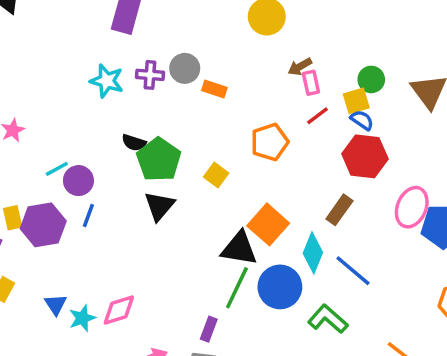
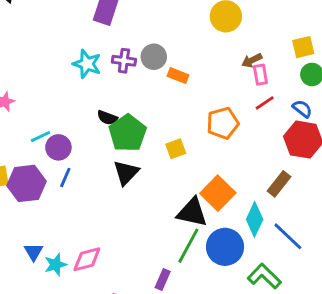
yellow square: (356, 101) -> (303, 47), moved
yellow square: (216, 175) -> (176, 149), turned 30

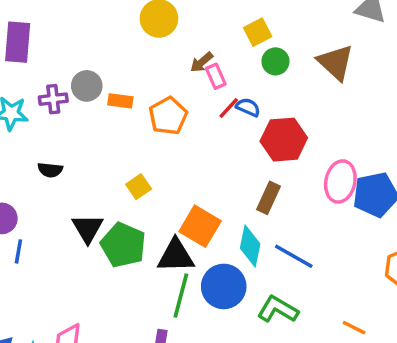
blue semicircle: (302, 109) -> (248, 107), moved
orange pentagon: (223, 123) -> (168, 116), moved
green pentagon: (128, 133) -> (123, 245), moved

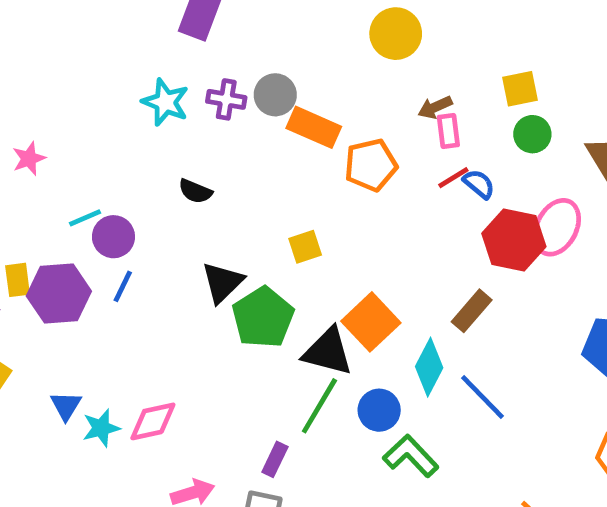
orange rectangle: (120, 101) -> (314, 127), size x1.5
pink ellipse: (340, 182) -> (557, 227), moved
blue circle: (224, 286) -> (379, 410), size x0.7
green L-shape: (278, 309) -> (411, 456), moved

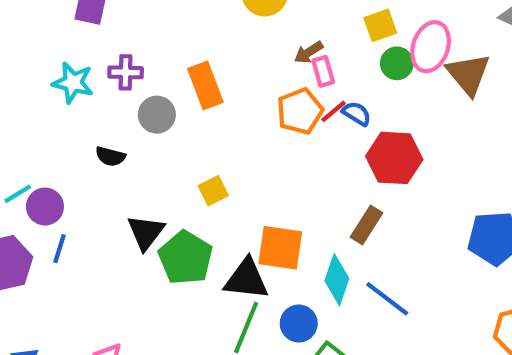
gray circle: (275, 95) -> (157, 115), moved
orange rectangle: (314, 127) -> (205, 85), turned 54
orange pentagon: (371, 165) -> (300, 111), moved
pink ellipse: (557, 227) -> (431, 47), moved
orange square: (371, 322) -> (280, 248), turned -30

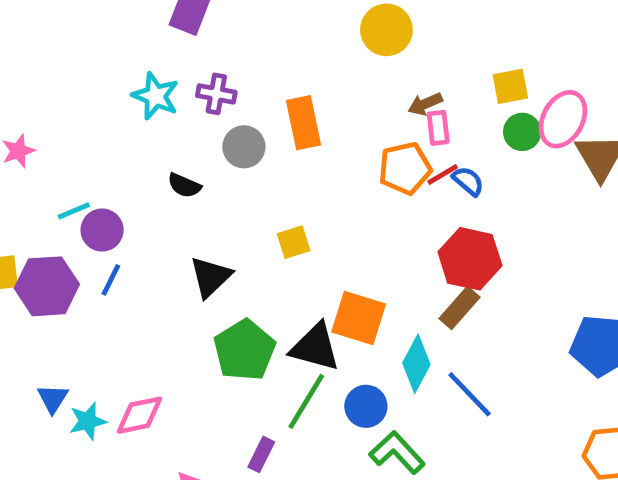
red hexagon: (394, 158) -> (470, 259), moved
green pentagon: (186, 258) -> (244, 350), moved

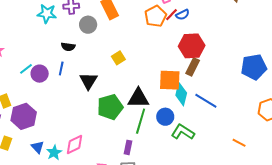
blue semicircle: (468, 181) -> (183, 15), turned 128
blue line: (111, 280) -> (61, 68), moved
purple hexagon: (47, 286) -> (24, 116), moved
orange square: (359, 318) -> (170, 80), moved
green pentagon: (244, 350) -> (110, 107), turned 30

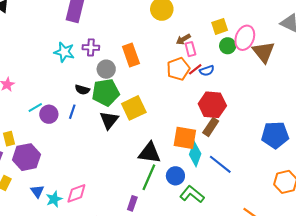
yellow square: (118, 58) -> (134, 108), size x1.6
black triangle: (88, 81) -> (109, 120), moved
green pentagon: (110, 107) -> (106, 92), moved

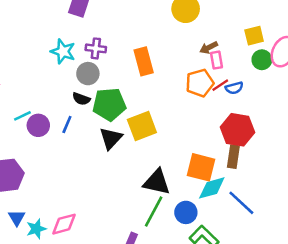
gray circle: (106, 69) -> (88, 74), moved
brown rectangle: (211, 127) -> (233, 157), turned -30
cyan diamond: (195, 154) -> (212, 188), turned 50

